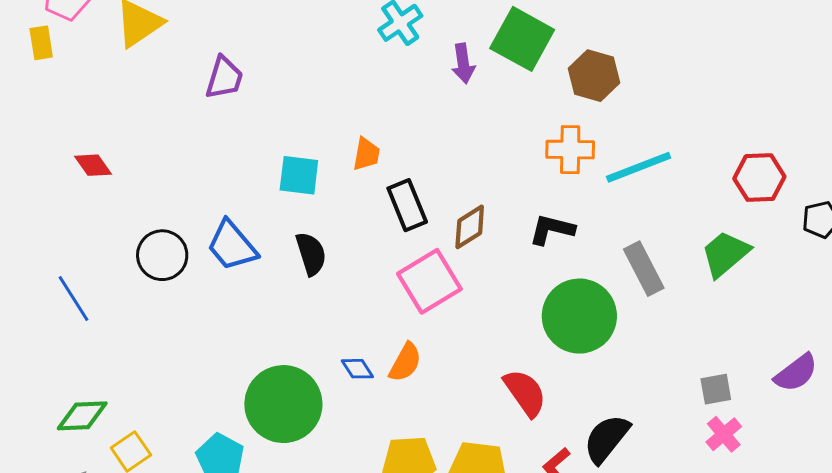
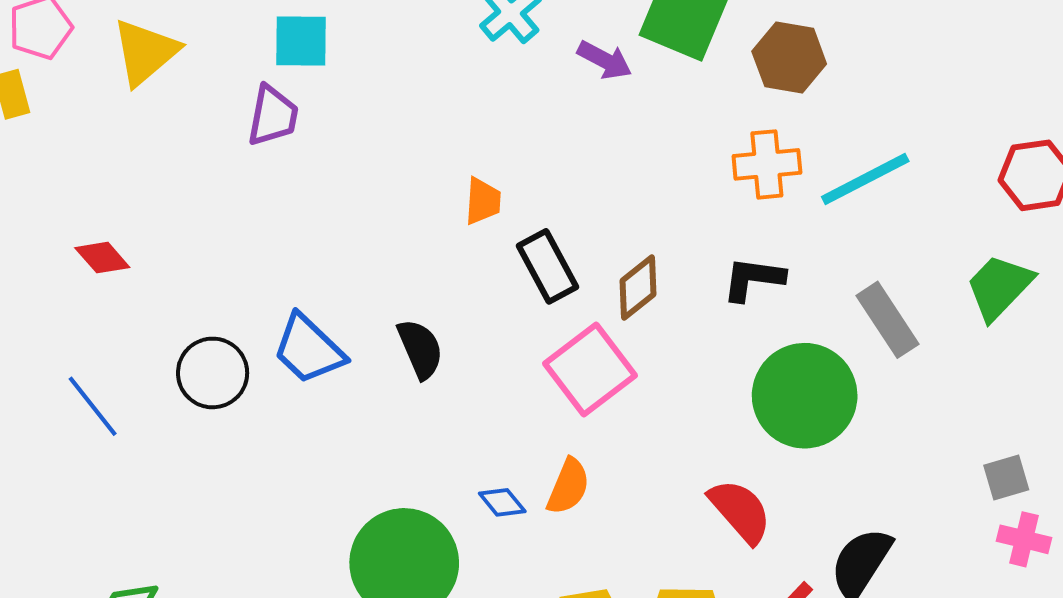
purple arrow: (463, 63) -> (605, 60), turned -48
cyan square: (299, 175) -> (301, 41), moved
blue line: (73, 299) -> (93, 406), moved
pink cross: (724, 434) -> (1024, 539), turned -30

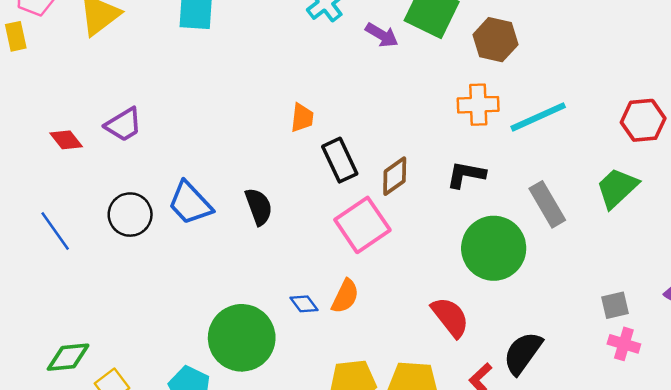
purple trapezoid: (273, 116) -> (124, 125), moved, turned 45

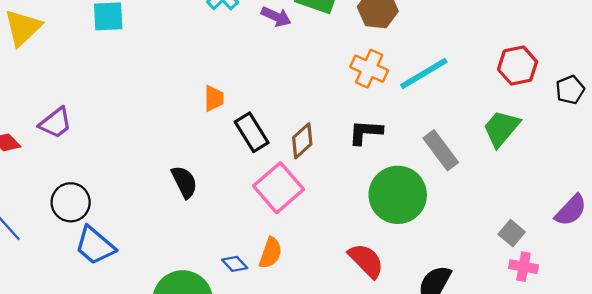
orange cross: (478, 105) -> (369, 69), turned 33
blue trapezoid: (190, 203) -> (95, 246), moved
gray square: (615, 305) -> (512, 233), turned -30

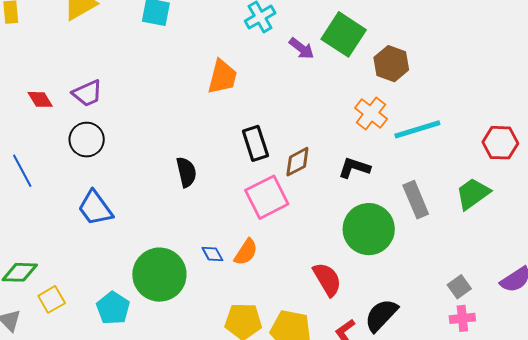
orange trapezoid: (214, 98) -> (222, 77), moved, size x1.5
black circle: (71, 202) -> (87, 140), moved
pink cross: (523, 267) -> (462, 318), turned -30

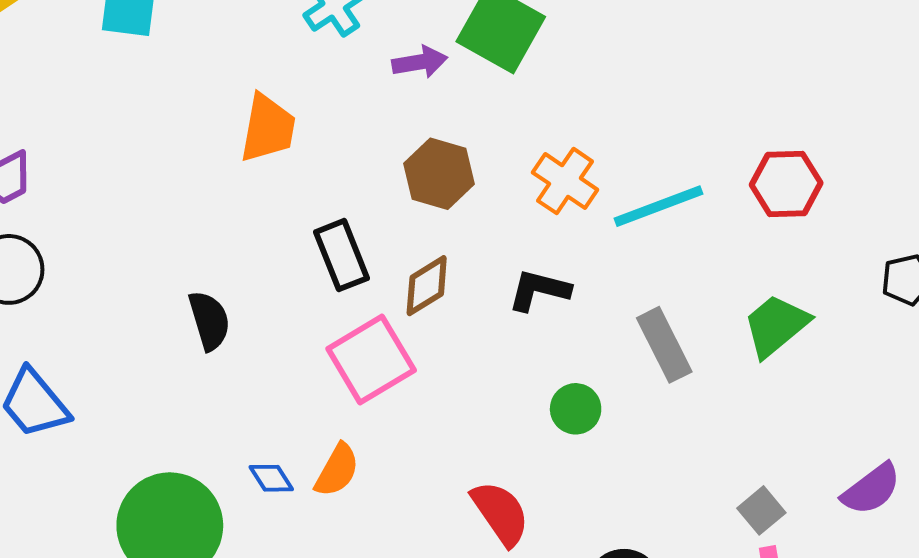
purple arrow: (302, 48) -> (420, 62), turned -44
brown hexagon: (391, 64) -> (439, 174), moved
red hexagon: (500, 143) -> (786, 184), moved
green circle: (369, 229) -> (576, 409), size x0.5

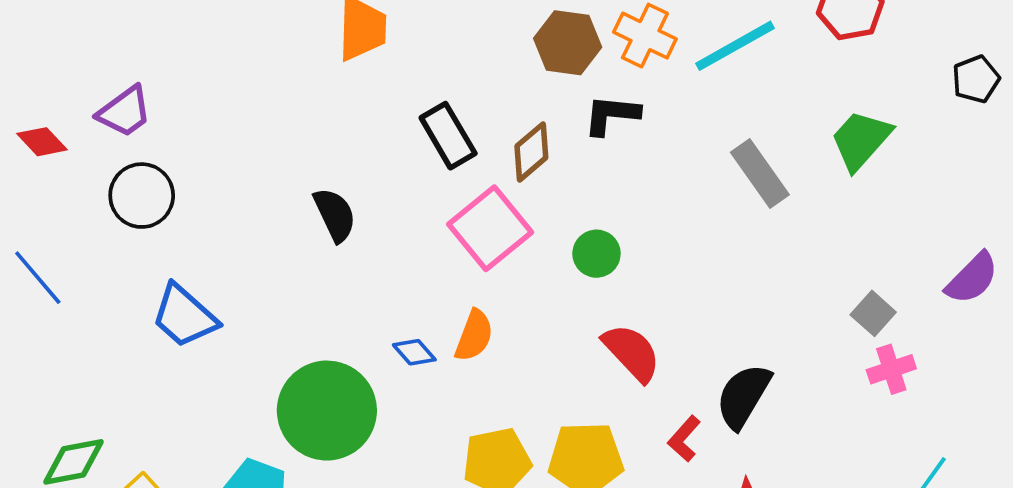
brown hexagon: (439, 174) -> (568, 43), moved
black L-shape: (539, 290) -> (611, 115), moved
green circle: (576, 409) -> (596, 254), moved

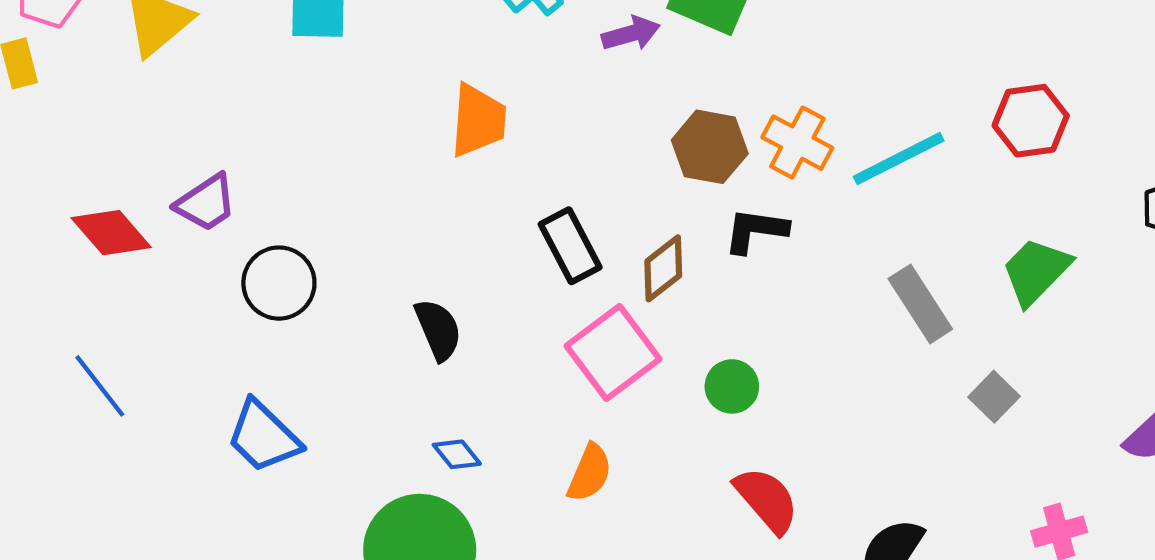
red diamond: (42, 142) -> (111, 233), size x1.4
black circle: (142, 196) -> (279, 283), moved
gray square: (873, 313) -> (994, 397), moved
blue diamond: (414, 352) -> (457, 454), moved

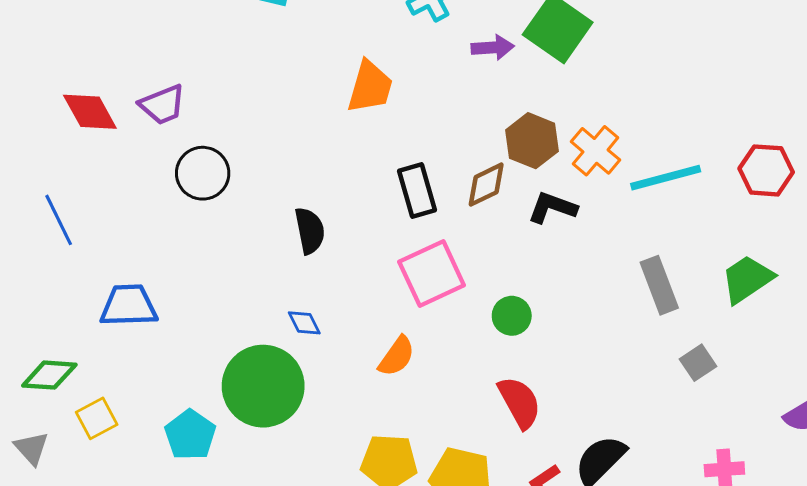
brown diamond: (663, 268) -> (486, 185), moved
blue trapezoid: (263, 437) -> (129, 306), moved, turned 122

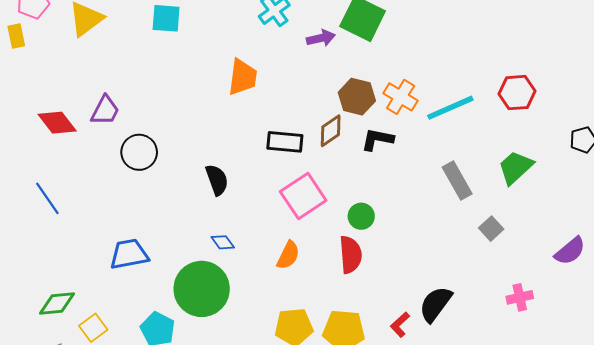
purple trapezoid: (162, 105) -> (105, 110), turned -32
black rectangle: (417, 190) -> (285, 142), turned -60
blue trapezoid: (129, 306) -> (129, 254), moved
red semicircle: (520, 402) -> (351, 255), moved, turned 33

